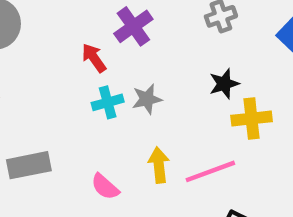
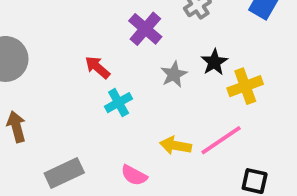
purple cross: (133, 26) -> (145, 29), moved
gray star: (147, 99) -> (174, 74), moved
yellow arrow: (159, 165) -> (176, 145), turned -60

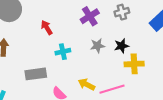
red arrow: (97, 67) -> (47, 28), moved
gray rectangle: (64, 173) -> (36, 74), moved

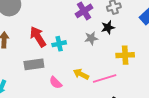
red arrow: (47, 28) -> (38, 37), moved, size x1.5
black star: (121, 46) -> (108, 27), moved

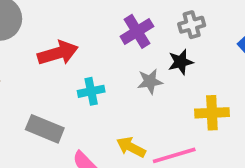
red arrow: (38, 37) -> (58, 53), moved, turned 105
gray rectangle: (34, 64) -> (45, 129), turned 30

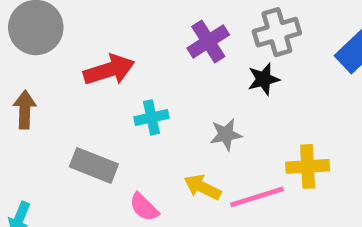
gray cross: (192, 25) -> (277, 32), size x1.4
gray star: (150, 81) -> (226, 135), moved
yellow cross: (212, 113) -> (308, 166), moved

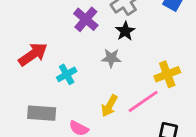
gray star: (226, 135) -> (111, 58), moved, turned 30
yellow arrow: (202, 187) -> (109, 106), turned -70

